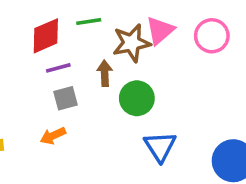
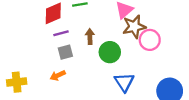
pink circle: (212, 36) -> (150, 40), moved
brown star: (131, 43) -> (134, 27), moved

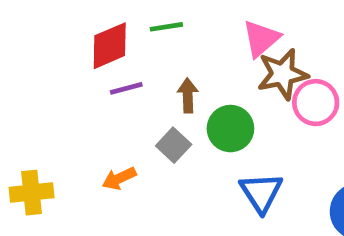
gray square: (65, 52) -> (174, 145), moved, turned -32

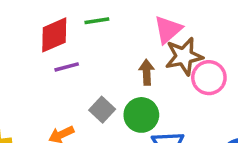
brown arrow: (188, 95) -> (147, 72), moved
green circle: (230, 129) -> (141, 115), moved

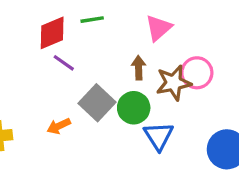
brown star: (184, 56) -> (174, 83), moved
purple line: (67, 67) -> (64, 63), turned 50
gray square: (102, 110) -> (97, 103), size x1.5

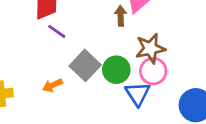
brown arrow: (139, 68) -> (121, 16), moved
pink circle: (197, 73) -> (153, 71), moved

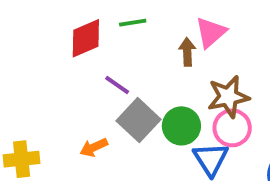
purple line: (57, 31) -> (117, 85), moved

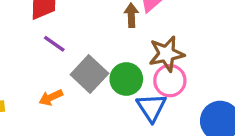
purple line: (117, 85) -> (54, 44), moved

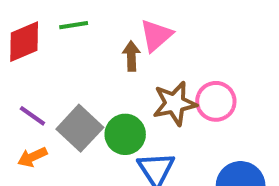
purple line: (54, 44) -> (32, 116), moved
pink circle: (170, 81) -> (216, 101), moved

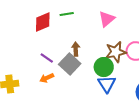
brown arrow: (131, 56) -> (76, 49), moved
green circle: (125, 134) -> (104, 67), moved

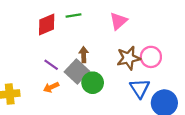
green circle: (104, 67) -> (93, 83), moved
blue triangle: (107, 84) -> (140, 88), moved

